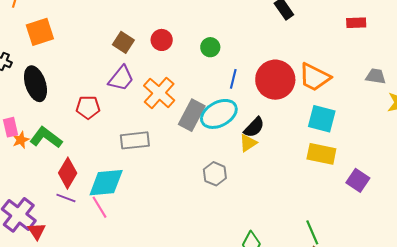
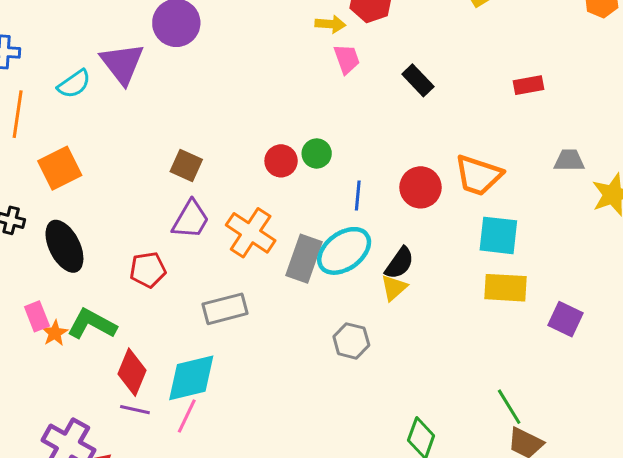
red circle: (162, 40) -> (281, 161), moved
red circle: (275, 80) -> (421, 187), size x0.7
pink line: (99, 207) -> (187, 416), turned 65

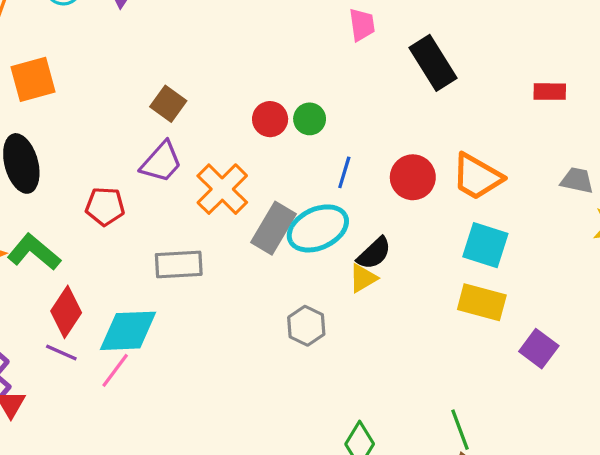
black rectangle: (418, 80) -> (433, 63), size x1.5

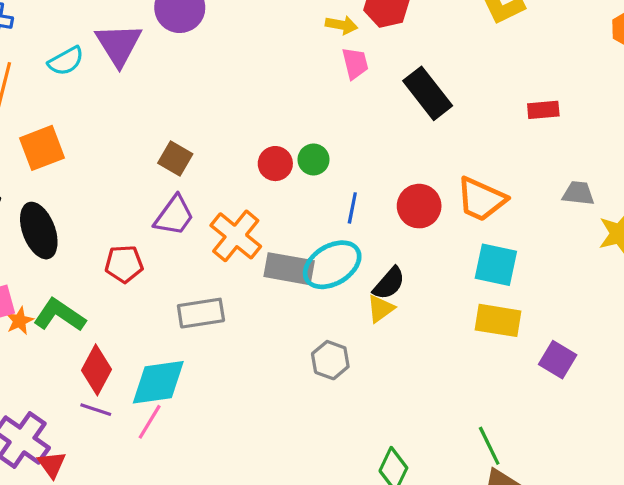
gray rectangle: (274, 228) -> (289, 269), turned 75

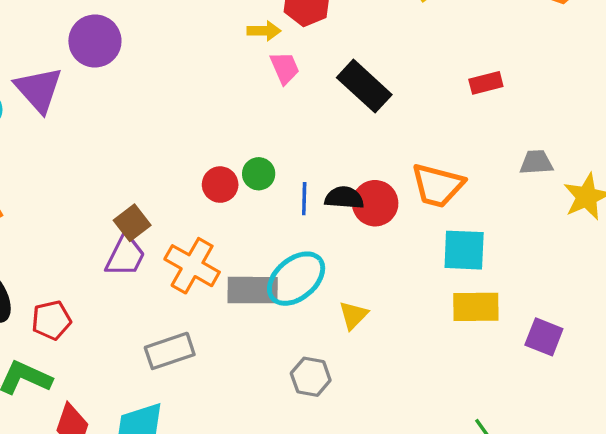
brown square: (175, 158) -> (132, 223), moved, turned 32
blue line: (352, 208) -> (304, 199), moved
red pentagon: (124, 264) -> (51, 320), moved
black semicircle: (389, 283) -> (344, 198), moved, turned -117

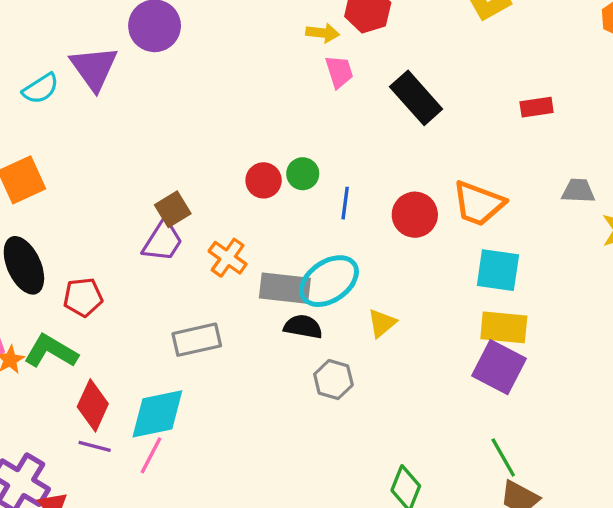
black semicircle: (344, 198) -> (303, 327), moved
orange cross: (192, 266) -> (228, 258), size x0.7
purple square: (544, 337) -> (499, 367), moved, size x1.4

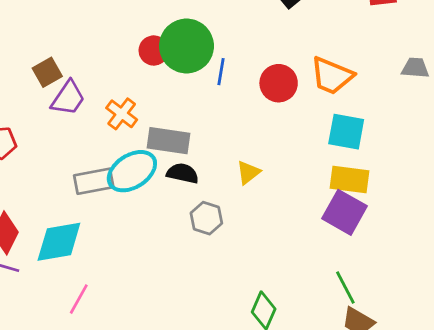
green circle: (303, 174) -> (186, 46), size x2.0
brown square: (173, 209) -> (47, 72), moved
cyan ellipse: (329, 281) -> (132, 171), moved
pink line: (151, 455) -> (79, 299), moved

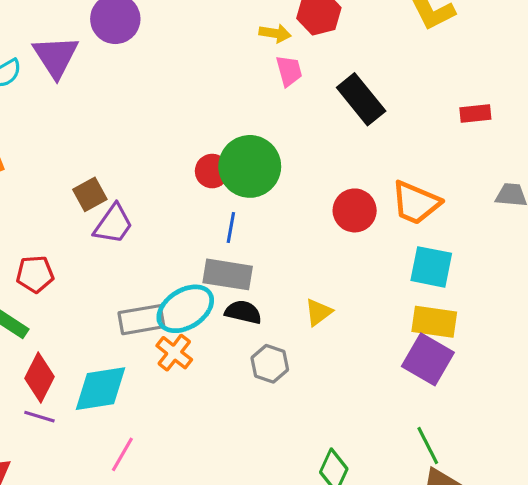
blue line: (221, 72) -> (231, 227), moved
orange cross: (122, 114) -> (174, 353), moved

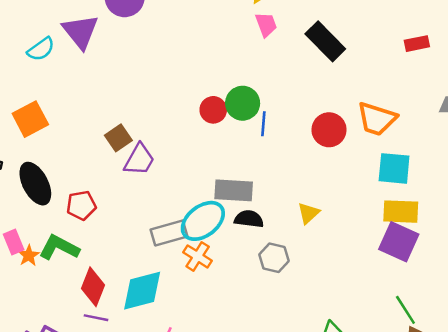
green circle: (250, 166) -> (243, 103), size x0.7
blue line: (231, 227) -> (263, 124), moved

